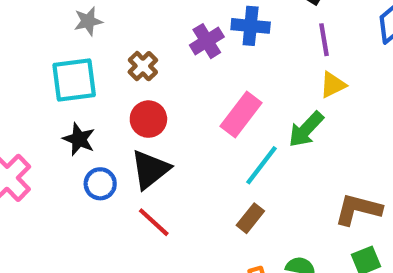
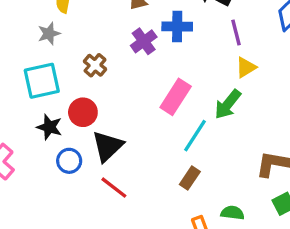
red circle: (148, 119) -> (83, 112), moved

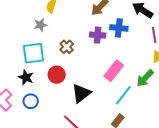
purple cross: (144, 41) -> (98, 35), turned 35
black star: (49, 127) -> (26, 77), moved
black triangle: (108, 146) -> (81, 93), moved
blue circle: (69, 161) -> (31, 101), moved

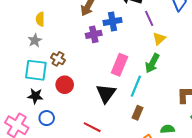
brown cross: (67, 47) -> (58, 59), moved
cyan square: (33, 53) -> (36, 70), turned 30
black triangle: (81, 93) -> (106, 93), moved

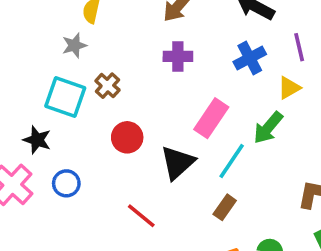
purple line: (149, 18) -> (299, 47), moved
blue cross: (112, 21) -> (250, 58), moved, turned -30
red circle: (65, 85) -> (127, 137), moved
black star: (35, 96) -> (37, 140), moved

